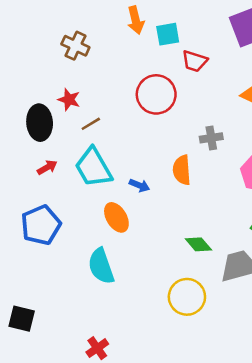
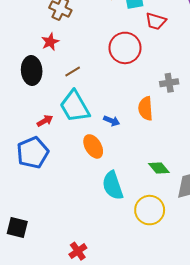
red star: (69, 100) -> (50, 42), moved, turned 30
red arrow: (47, 167) -> (45, 121), moved
cyan semicircle: (101, 266) -> (113, 185), moved

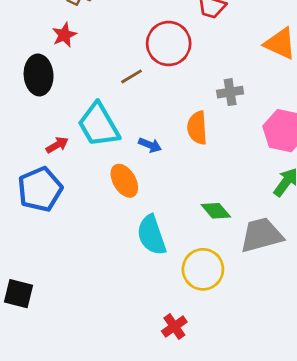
brown line: (73, 72) -> (131, 76), moved
red cross: (78, 251) -> (174, 327), moved

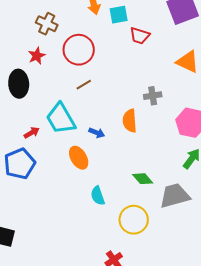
red circle: (169, 44) -> (79, 50), moved
cyan semicircle: (151, 235) -> (98, 196), size x0.7

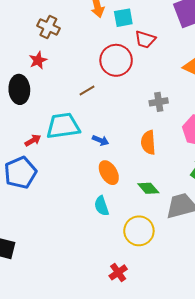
red circle: (79, 50) -> (116, 60), moved
cyan trapezoid: (61, 119) -> (63, 126), turned 112
orange semicircle: (130, 121) -> (148, 142), moved
orange ellipse: (79, 158) -> (109, 173), moved

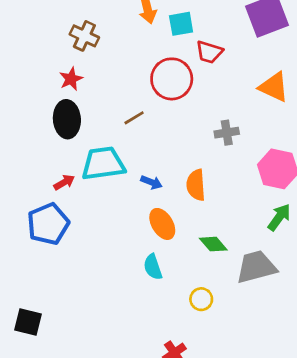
black ellipse: (19, 89) -> (67, 119), moved
orange semicircle: (148, 142) -> (196, 185), moved
yellow circle: (139, 231) -> (201, 299), size x0.6

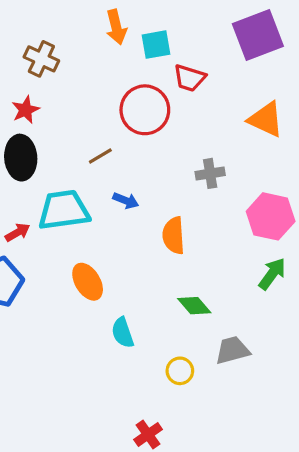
blue arrow: (152, 182) -> (126, 201), moved
orange ellipse: (162, 224) -> (88, 282), moved
gray trapezoid: (256, 267) -> (232, 350), moved, size x0.7

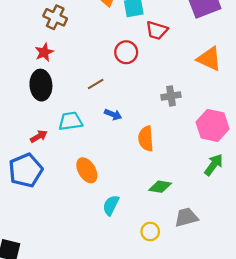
red circle: (145, 110) -> (126, 52), size x0.7
cyan trapezoid: (64, 210) -> (70, 121), size x0.7
green diamond: (194, 306) -> (160, 187), turned -40
cyan semicircle: (123, 333) -> (111, 205), turned 45

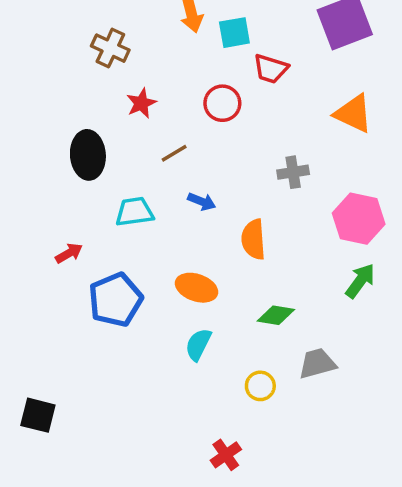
red star: (44, 52) -> (141, 103), moved
red arrow: (39, 136) -> (69, 253), moved
blue pentagon: (26, 170) -> (115, 300), moved
orange ellipse: (87, 170) -> (197, 288), moved, turned -40

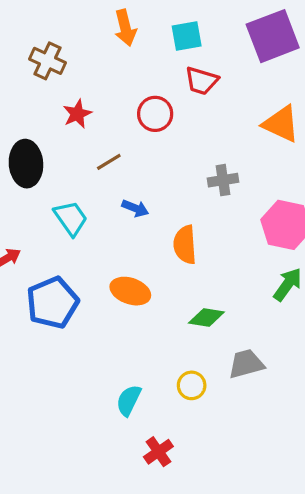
cyan square: (234, 33) -> (187, 36), moved
cyan trapezoid: (134, 212) -> (71, 218), turned 63
cyan semicircle: (198, 345) -> (129, 400), moved

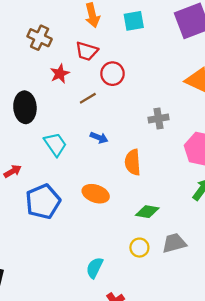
red trapezoid: (201, 81) -> (87, 51), moved
brown line: (109, 162) -> (88, 98), moved
yellow circle: (192, 385) -> (139, 248), moved

